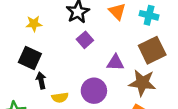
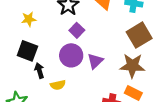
purple triangle: (115, 63) -> (95, 61), moved, turned -42
purple circle: (94, 91) -> (71, 55), moved

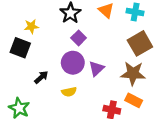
black square: (27, 51) -> (20, 48), moved
black arrow: (39, 71) -> (41, 77), turned 64
yellow semicircle: (58, 85) -> (69, 92), moved

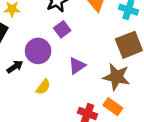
purple circle: (73, 63) -> (38, 51), moved
yellow semicircle: (69, 92) -> (43, 87), turned -48

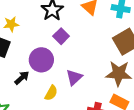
purple triangle: (77, 66) -> (74, 77), moved

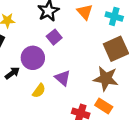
purple triangle: (74, 77) -> (63, 78), turned -42

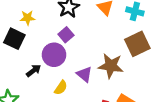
purple square: (54, 37) -> (66, 35), moved
brown star: (106, 79) -> (111, 66), moved

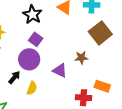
brown star: (111, 66) -> (81, 58), size x0.6
yellow semicircle: (61, 88) -> (32, 88), moved

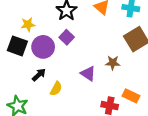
purple circle: (29, 59) -> (43, 47), moved

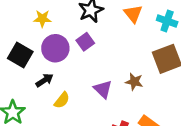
black square: (17, 46) -> (20, 55), moved

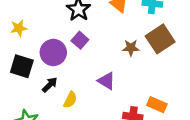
yellow star: (42, 19) -> (19, 28), moved
brown star: (134, 82) -> (131, 48), moved

